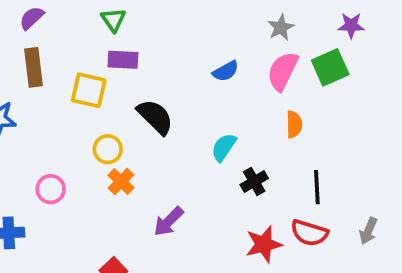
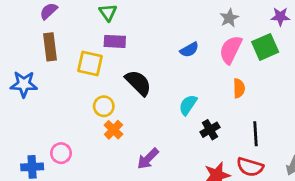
pink circle: (51, 189) -> (61, 153), moved

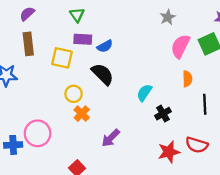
gray star: (229, 18) -> (168, 17), moved
blue semicircle: (189, 50) -> (105, 46), moved
black line: (255, 134) -> (205, 104), moved
pink circle: (61, 153) -> (38, 133), size x1.5

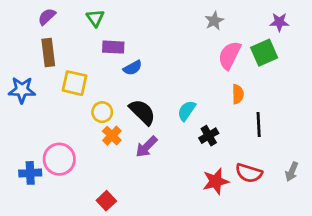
green triangle: (77, 15) -> (95, 18), moved
blue semicircle: (105, 46) -> (133, 68), moved
yellow square: (62, 58) -> (74, 83), moved
black semicircle: (103, 74) -> (142, 112), moved
purple arrow: (111, 138) -> (146, 147), moved

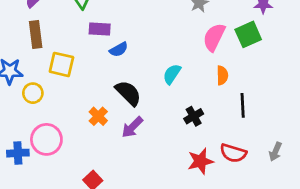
cyan semicircle: (187, 111) -> (172, 74), moved
yellow circle: (102, 112) -> (33, 93), moved

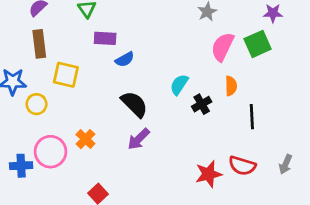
orange cross: (98, 116) -> (85, 139), moved
black cross: (194, 116) -> (202, 104), moved

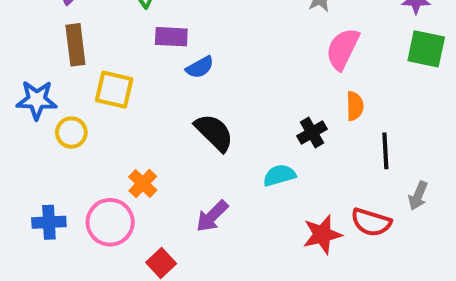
green square: (258, 44) -> (426, 49), moved, turned 36
cyan semicircle: (179, 85) -> (279, 175), moved, turned 40
purple arrow: (139, 139) -> (212, 216), moved
pink circle: (50, 152) -> (110, 222), moved
gray arrow: (286, 164) -> (418, 196), moved

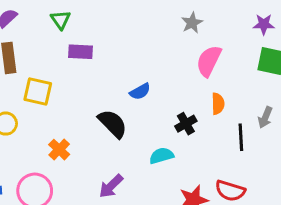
blue semicircle: (200, 67) -> (140, 91), moved
orange cross: (143, 183) -> (59, 150), moved
gray arrow: (418, 196) -> (265, 117), moved

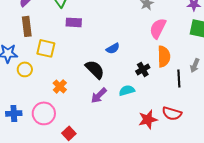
orange semicircle: (218, 104) -> (164, 56), size x1.5
purple arrow: (111, 186) -> (99, 95), moved

